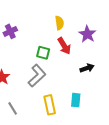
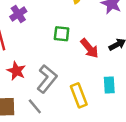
red arrow: (64, 46) -> (89, 48), moved
gray L-shape: (37, 76) -> (47, 79), moved

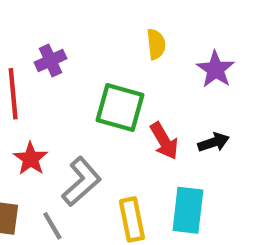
green square: (62, 34) -> (120, 107), size x1.6
cyan rectangle: (109, 85) -> (188, 210), size x1.5

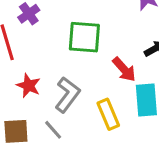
red arrow: (164, 141) -> (124, 69), moved

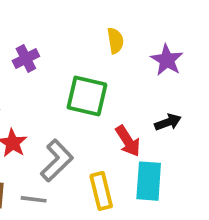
gray line: (53, 130) -> (34, 199), turned -50

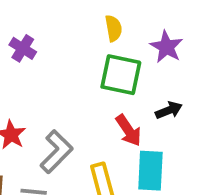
purple cross: (26, 59) -> (23, 48), turned -30
green square: (87, 96) -> (121, 75), moved

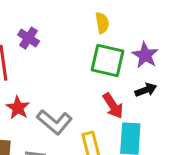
purple star: (166, 47) -> (145, 55), moved
gray L-shape: (56, 152) -> (54, 122), turned 84

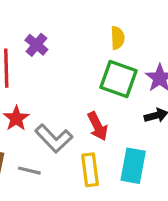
red arrow: (113, 106) -> (98, 126), moved

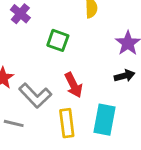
green square: (119, 79) -> (58, 40), moved, size x0.7

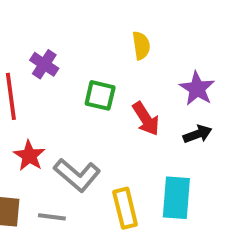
red arrow: (73, 85) -> (146, 119), moved

